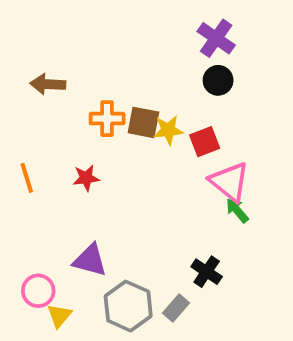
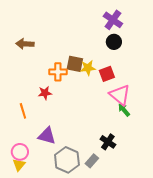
orange cross: (107, 119) -> (58, 72), moved
orange line: (27, 178) -> (23, 111), moved
yellow triangle: (59, 316) -> (19, 165), moved

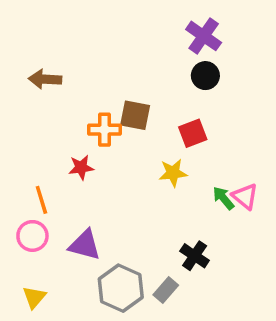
yellow star: (88, 68) -> (173, 173), moved
pink triangle: (120, 95) -> (245, 196), moved, size x0.7
pink circle: (20, 152) -> (32, 236), moved

